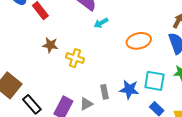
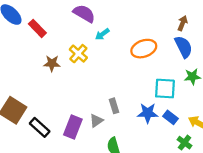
yellow cross: (75, 58) -> (78, 54), moved, turned 30
blue star: (129, 89) -> (148, 113), moved

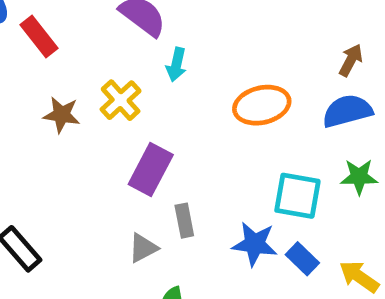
cyan arrow: (102, 34) -> (176, 64), turned -48
blue semicircle: (184, 47) -> (347, 111), turned -85
purple rectangle: (73, 127) -> (151, 170), moved

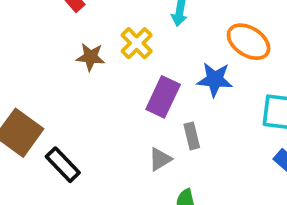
orange ellipse: (262, 105) -> (249, 42), turned 48
blue star: (255, 244) -> (215, 80), moved

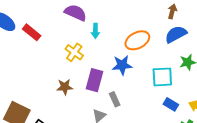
orange ellipse: (249, 42) -> (137, 40), turned -50
brown star: (90, 57) -> (65, 87), moved

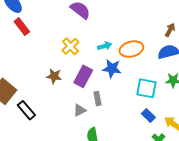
cyan arrow: (95, 31) -> (105, 46), moved, turned -120
red rectangle: (32, 32) -> (22, 27), moved

